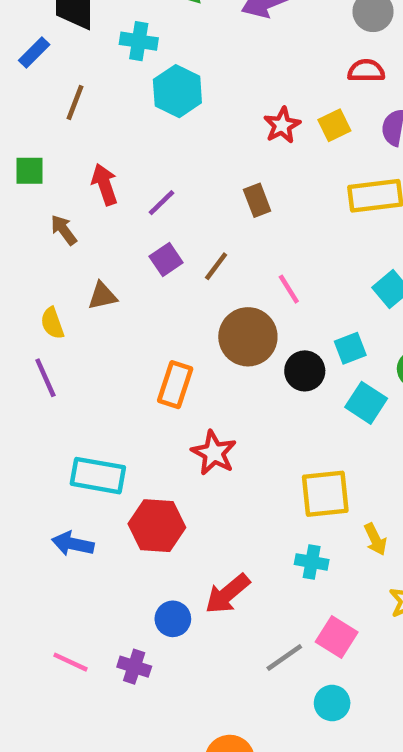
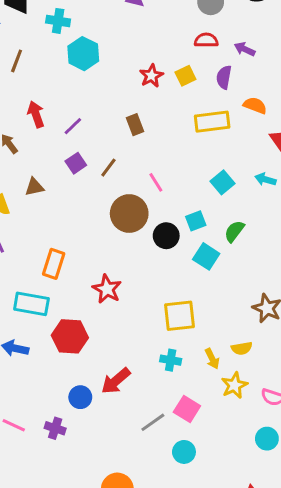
orange rectangle: (175, 385) -> (54, 264), moved
yellow arrow: (375, 539) -> (212, 359), moved

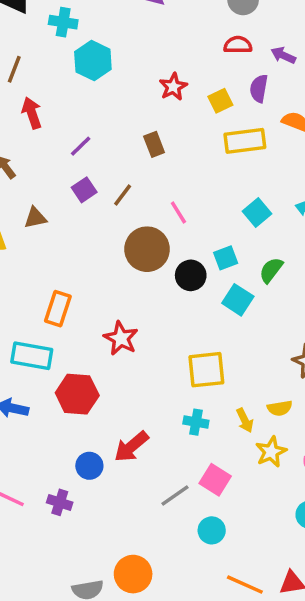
yellow square: (185, 76) -> (220, 101), moved
red arrow: (36, 114) -> (32, 113), moved

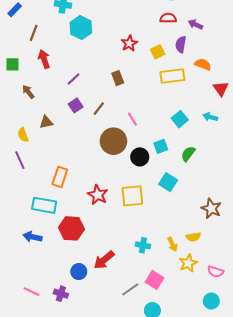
cyan square: (238, 300) -> (168, 182), moved
yellow square: (206, 370) -> (132, 196), moved

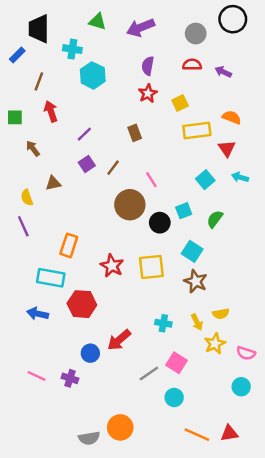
purple semicircle: (181, 44) -> (148, 66), moved
red triangle: (221, 89) -> (227, 148), moved
brown star: (211, 208) -> (196, 281), moved

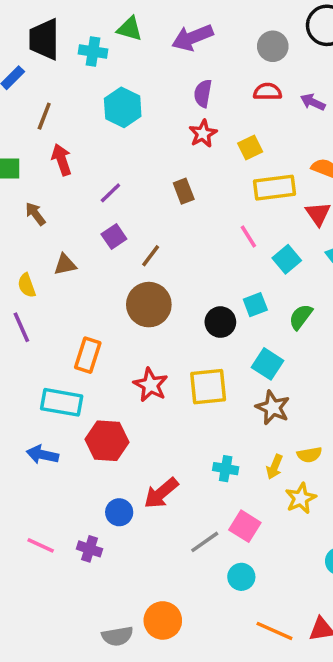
cyan cross: (72, 49) -> (93, 52), moved
brown line: (113, 168) -> (151, 256), moved
pink line: (151, 180) -> (248, 237), moved
brown circle: (130, 205) -> (149, 305), moved
yellow arrow: (197, 322) -> (274, 467), turned 49

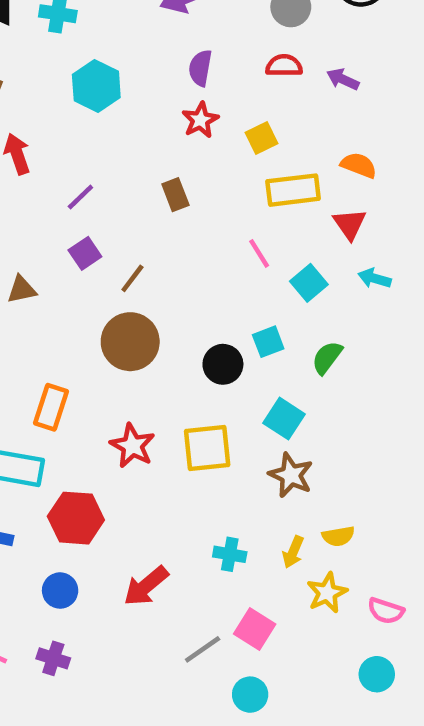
blue circle: (119, 512) -> (60, 591), moved

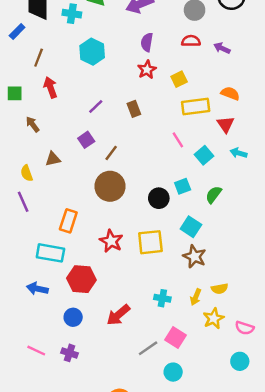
purple line: (80, 197) -> (96, 106), moved

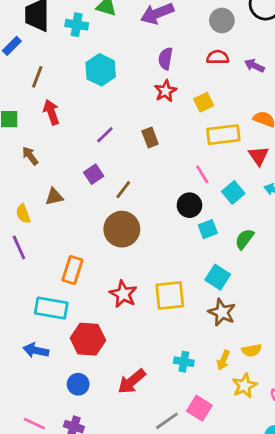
black circle: (159, 198) -> (189, 205), moved

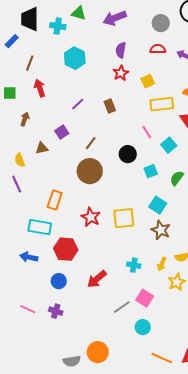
brown arrow: (30, 156) -> (25, 119), turned 56
purple square: (94, 174) -> (62, 132), moved
black circle: (189, 205) -> (128, 154), moved

